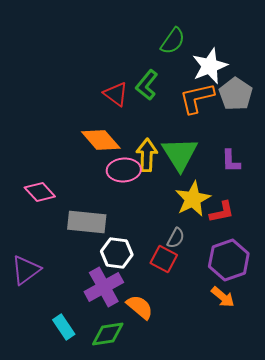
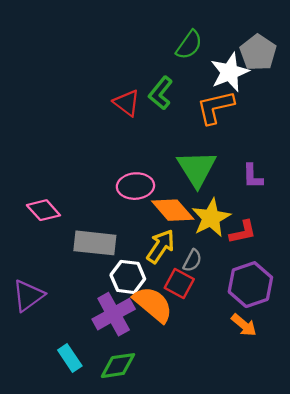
gray pentagon: (236, 94) -> (258, 52), moved
orange diamond: (101, 140) -> (173, 210), moved
yellow arrow: (147, 155) -> (161, 246), moved, turned 32
orange semicircle: (140, 307) -> (153, 304), moved, size x1.4

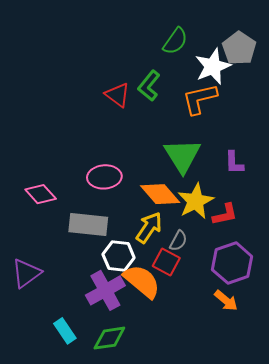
pink ellipse: (135, 186) -> (104, 177), moved

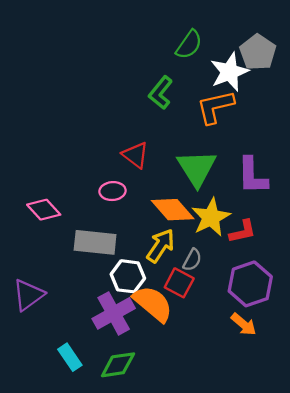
red triangle: (118, 95) -> (135, 155), moved
purple L-shape: (234, 163) -> (252, 176), size x1.5
pink ellipse: (104, 177) -> (113, 191), size x0.7

